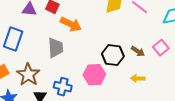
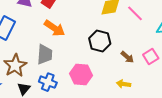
orange arrow: (71, 24) -> (55, 28), moved
gray trapezoid: (56, 48) -> (45, 54), moved
black hexagon: (113, 55) -> (100, 41), moved

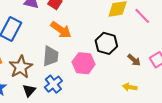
pink hexagon: (81, 74) -> (84, 63), moved
blue cross: (48, 82) -> (53, 84), turned 30

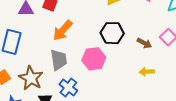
orange arrow: (61, 30) -> (63, 30), turned 110

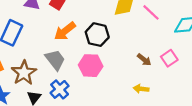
black hexagon: (112, 33) -> (97, 35), moved
gray trapezoid: (59, 60) -> (55, 60), turned -40

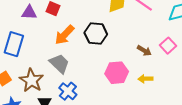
pink hexagon: (91, 66) -> (117, 73), moved

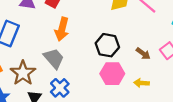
black hexagon: (96, 33) -> (107, 45), moved
orange arrow: (64, 35) -> (62, 29), turned -35

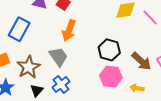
brown arrow: (143, 54) -> (141, 61), size x1.5

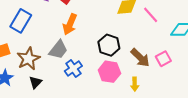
gray trapezoid: (58, 57) -> (58, 50), turned 70
blue cross: (61, 85) -> (73, 69), moved
yellow arrow: (137, 88) -> (135, 84), turned -104

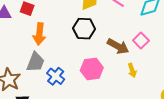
black hexagon: (109, 45) -> (84, 29), moved
yellow arrow: (135, 84) -> (132, 70), moved

